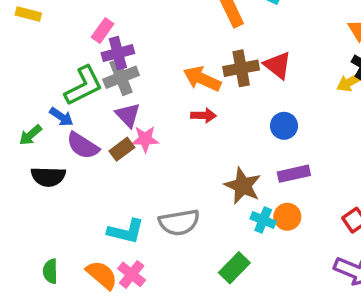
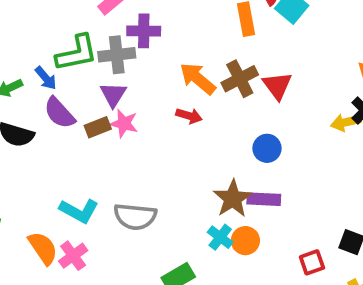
purple cross: (118, 53) -> (144, 31), moved
brown cross: (241, 68) -> (240, 79), turned -32
brown star: (243, 186) -> (233, 199), moved

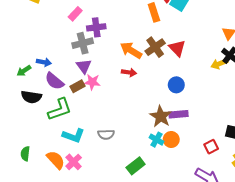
green L-shape: (77, 53) -> (60, 109), moved
blue arrow: (46, 78) -> (44, 62), turned -32
gray semicircle: (135, 217) -> (106, 134), size x0.7

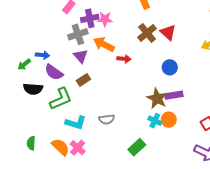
orange arrow: (131, 50) -> (104, 44), moved
pink star: (92, 82) -> (105, 19), moved
brown rectangle: (78, 86) -> (83, 80), moved

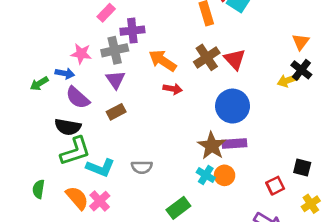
pink star: (105, 19) -> (81, 54), moved
orange arrow: (104, 44) -> (163, 61), moved
blue circle: (170, 67) -> (233, 106), size x1.6
black semicircle: (33, 89) -> (68, 127), moved
green L-shape: (61, 99) -> (75, 151), moved

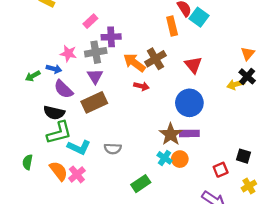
brown cross: (207, 57) -> (155, 59), moved
brown rectangle: (116, 112) -> (94, 102), size x1.6

